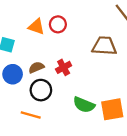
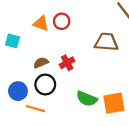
blue circle: (13, 74) -> (18, 91), moved

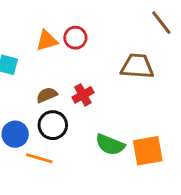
orange triangle: (41, 23) -> (47, 41), turned -35

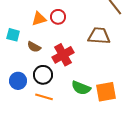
brown semicircle: (47, 95) -> (34, 47), moved, turned -128
red cross: (83, 95) -> (63, 55), size x1.5
orange line: (39, 158) -> (44, 97), moved

